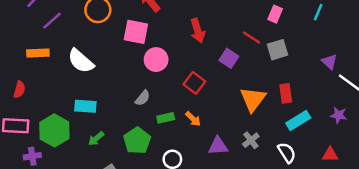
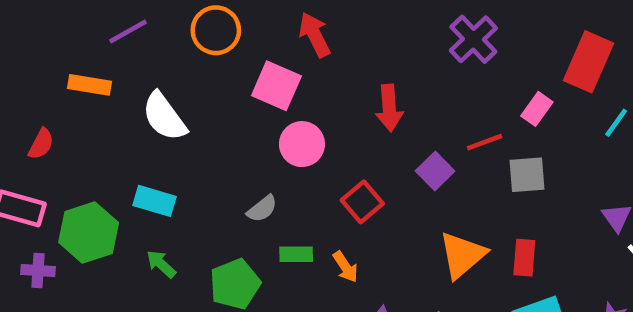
red line: (252, 37) -> (485, 142), turned -66
green arrow: (96, 139) -> (161, 264), turned 70

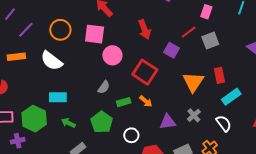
orange circle: (216, 30) -> (60, 30), moved
red square: (362, 202) -> (145, 72), size x1.4

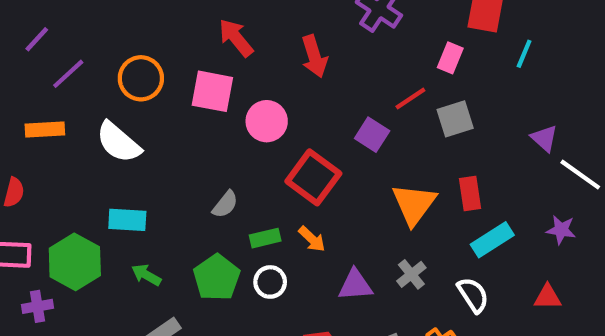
red arrow: (145, 29) -> (314, 56), moved
pink circle: (112, 55) -> (267, 121), moved
white circle: (131, 135) -> (270, 282), moved

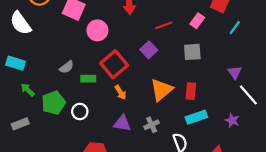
red line: (410, 98) -> (164, 25), moved
green rectangle: (265, 238) -> (88, 79), moved
orange arrow: (312, 239) -> (120, 92), moved
green arrow: (146, 275) -> (28, 90), moved

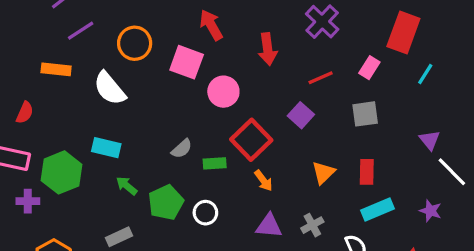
orange triangle: (161, 90) -> (323, 173), size x0.7

